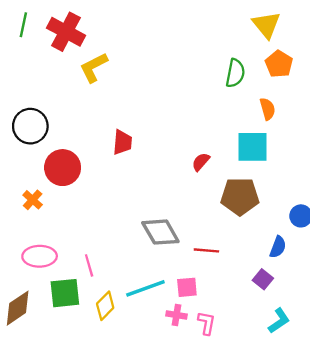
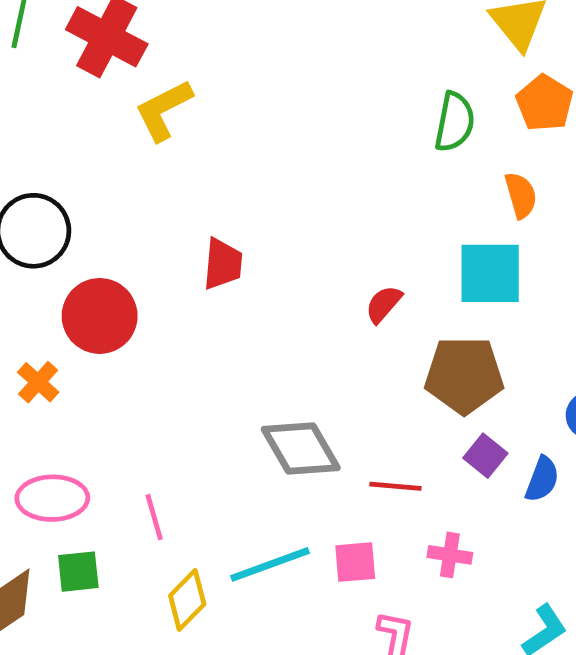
purple square: (263, 279) -> (485, 456), moved
green square: (65, 293) -> (78, 572), moved, size x0.7
pink cross: (177, 315) -> (450, 555), moved

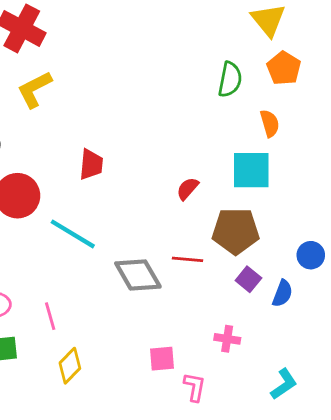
yellow L-shape: (164, 110) -> (34, 89), moved
red line: (395, 486) -> (188, 259), moved
pink square: (355, 562) -> (162, 359), moved
cyan line: (270, 564) -> (73, 234), moved, turned 51

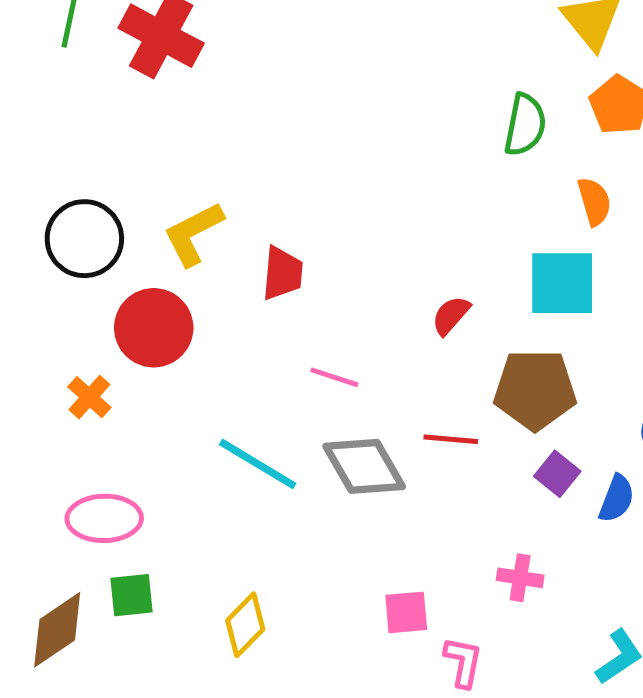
yellow L-shape: (34, 89) -> (193, 234), moved
cyan line: (73, 234) -> (258, 464), moved
pink line: (50, 316) -> (334, 377), moved, turned -56

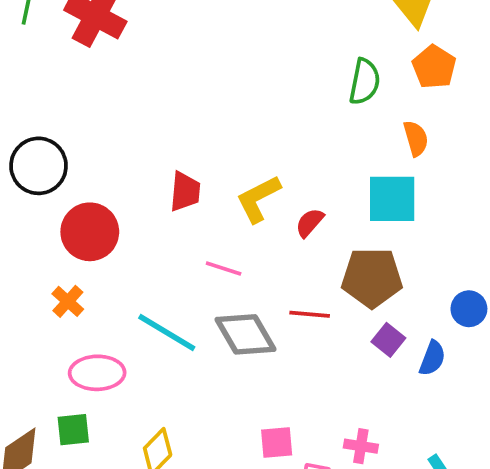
yellow L-shape: (193, 234) -> (258, 199), moved
orange cross: (89, 397) -> (68, 301), moved
pink ellipse: (104, 518) -> (97, 373), moved
pink cross: (520, 578) -> (361, 446), moved

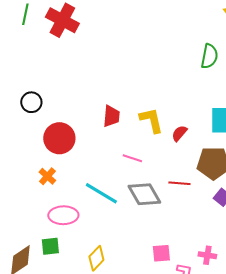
black circle: (39, 166) -> (31, 102), size x0.7
yellow L-shape: (258, 199) -> (151, 120), turned 104

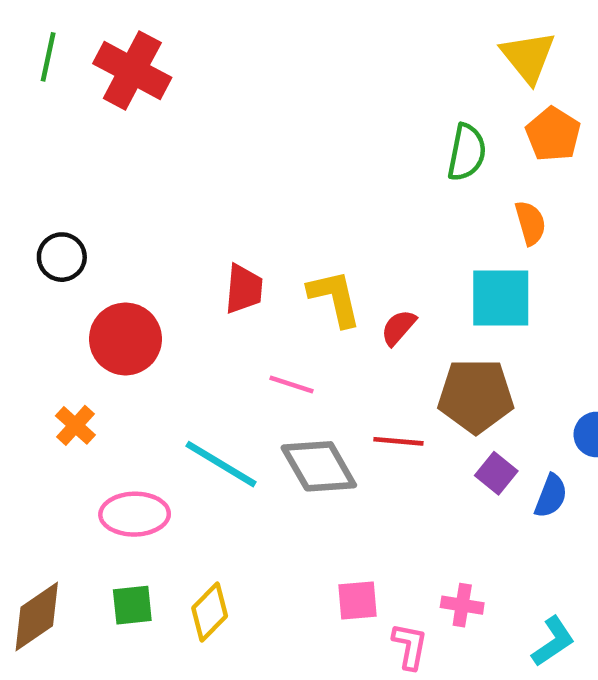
orange cross: (47, 176) -> (75, 425), moved
green square: (50, 246) -> (132, 605), moved

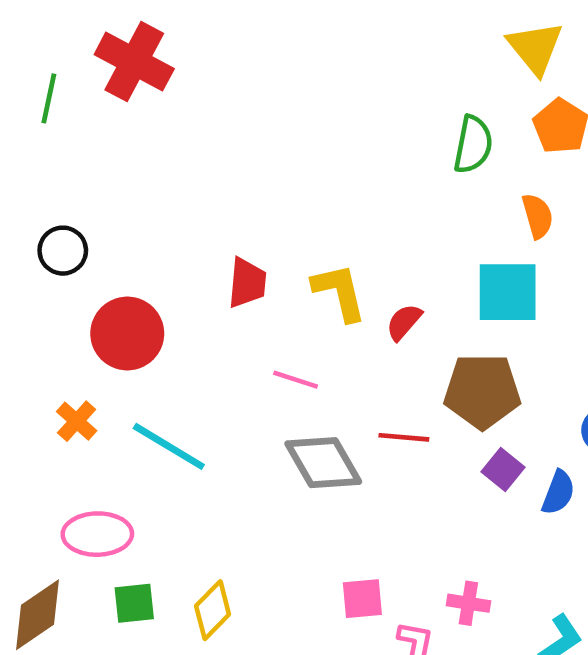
green line: (48, 57) -> (49, 98), moved
cyan line: (221, 464) -> (169, 446), moved
pink ellipse: (135, 514) -> (97, 534), moved

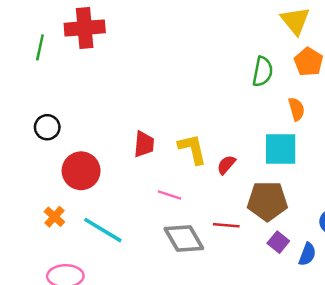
red cross: (134, 62) -> (85, 28), turned -33

